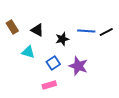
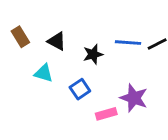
purple star: (78, 66) -> (134, 98), moved
pink rectangle: (49, 85) -> (106, 114), moved

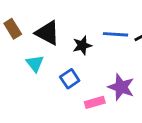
black triangle: (57, 41) -> (47, 33), size x1.4
cyan triangle: (44, 73) -> (35, 63), turned 36

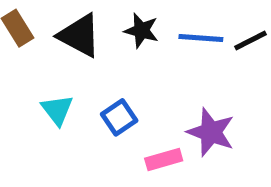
black star: (82, 45) -> (141, 31), moved, turned 30
cyan triangle: (35, 63) -> (57, 110), moved

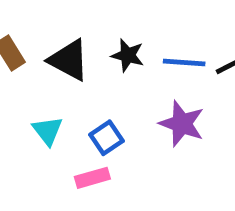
purple star: (211, 132) -> (182, 124), moved
pink rectangle: (164, 159) -> (92, 178), moved

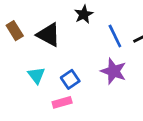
black star: (128, 55) -> (84, 14), moved, turned 30
blue line: (184, 62) -> (115, 36), turned 60

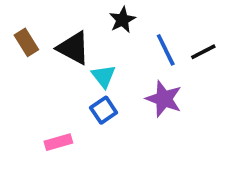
cyan triangle: (36, 75) -> (104, 76), moved
pink rectangle: (62, 102) -> (58, 142), moved

